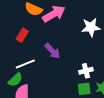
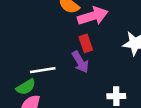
red rectangle: (22, 35) -> (86, 43), moved, turned -64

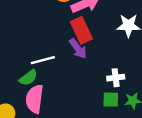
red rectangle: (86, 43) -> (81, 30), size x1.5

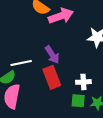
red rectangle: (81, 30) -> (52, 77), moved

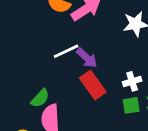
white line: (21, 63) -> (66, 51), moved

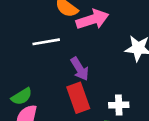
white line: (66, 51) -> (46, 42), moved

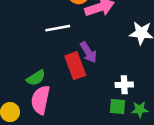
red rectangle: (78, 98) -> (75, 66), moved

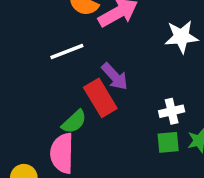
green semicircle: (36, 78) -> (74, 122), moved

